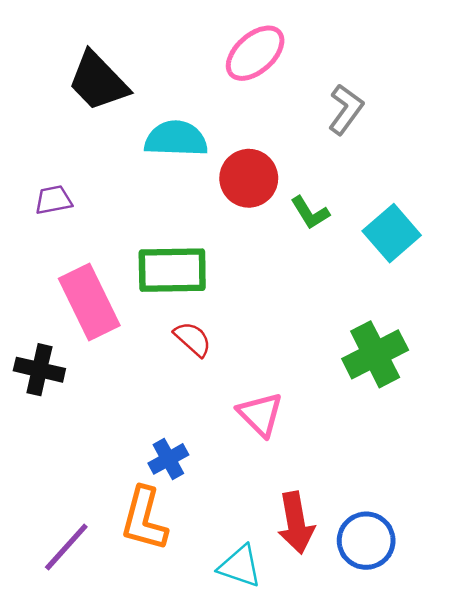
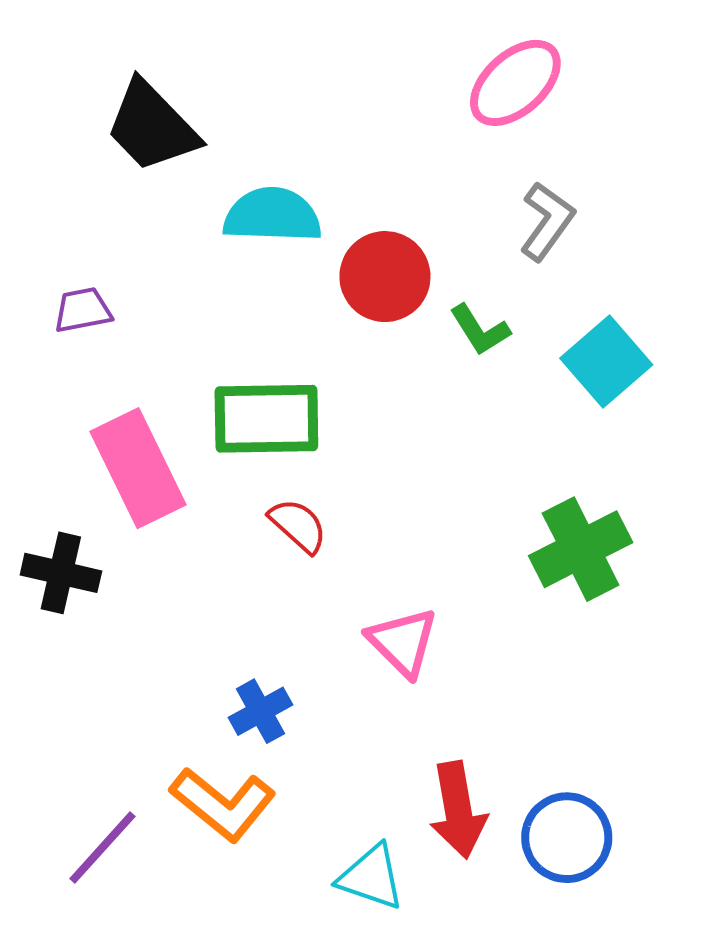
pink ellipse: (255, 53) -> (515, 83), moved
gray L-shape: (346, 109) -> (547, 221), moved
orange L-shape: (144, 519) -> (223, 804), turned -66

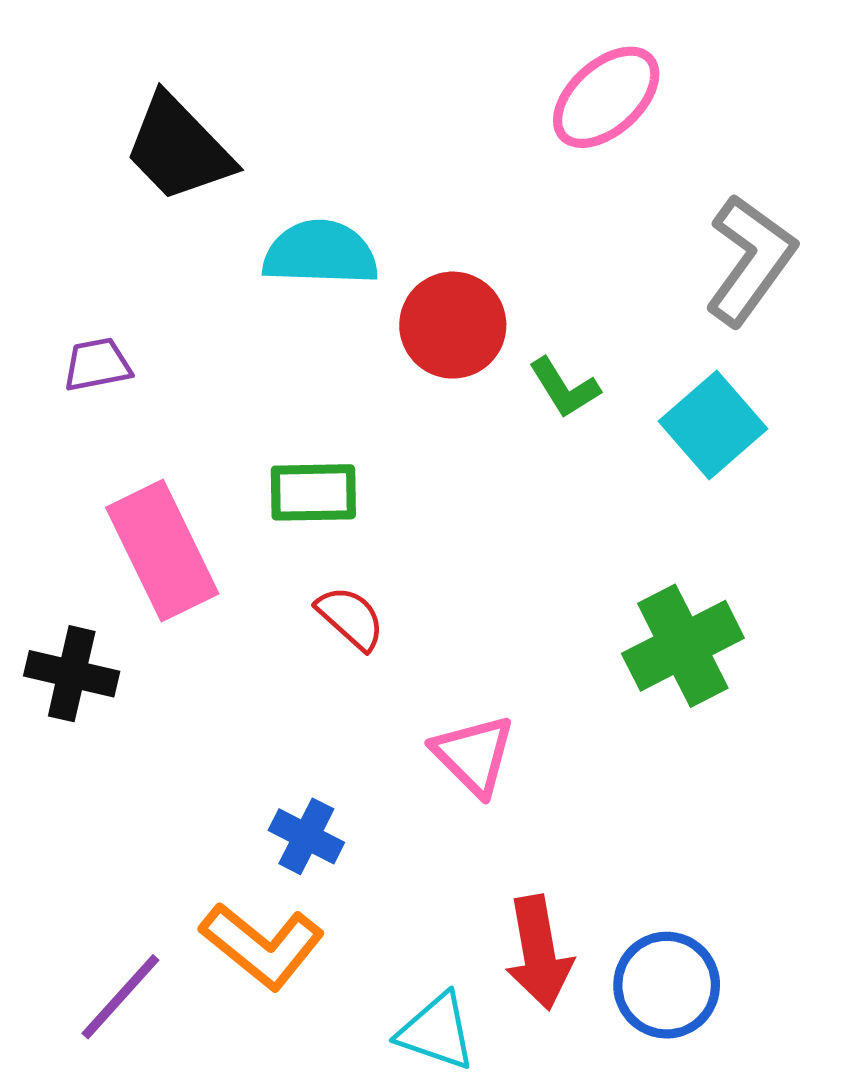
gray L-shape: (547, 221) -> (750, 260), moved, size x1.4
green rectangle: (266, 419) -> (313, 492), size x0.7
blue cross: (260, 711) -> (306, 836), turned -34

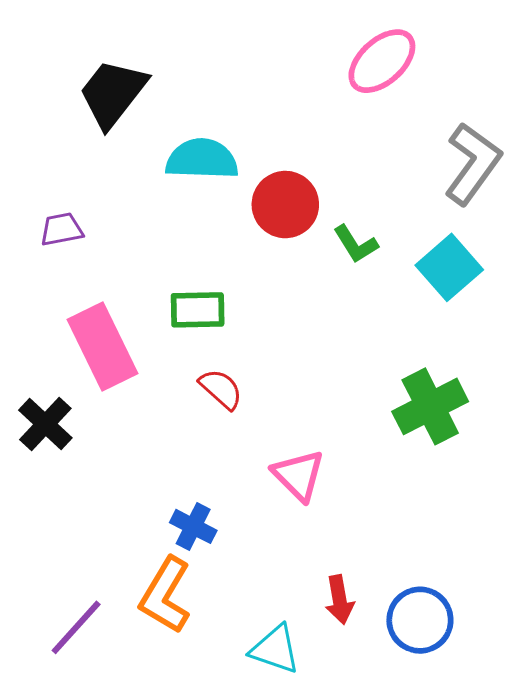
black trapezoid: (179, 148) -> (113, 93), turned 82
black cross: (72, 674) -> (45, 424), turned 30
orange L-shape: (262, 946) -> (165, 595), turned 82
red arrow: (539, 953) -> (339, 600), size x0.7

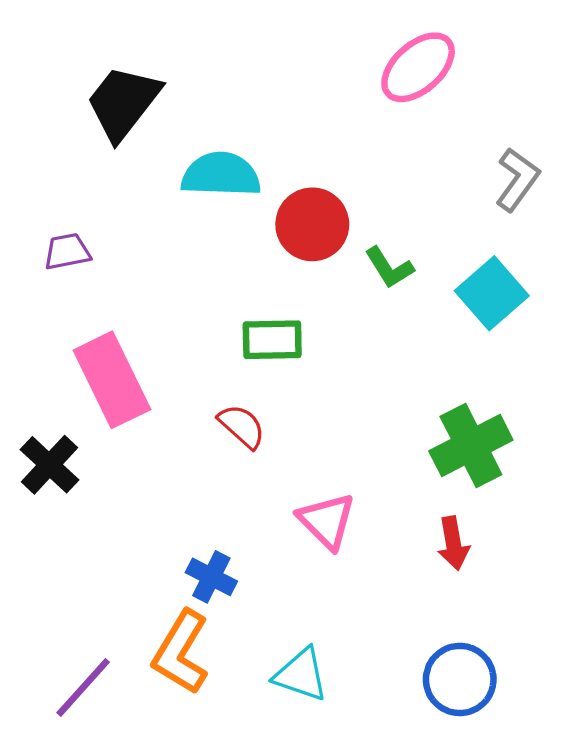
gray L-shape: (473, 164) -> (517, 179), size x0.7
green rectangle: (198, 310) -> (272, 340), moved
red arrow: (339, 600) -> (453, 543), moved
cyan triangle: (275, 649) -> (301, 675), moved

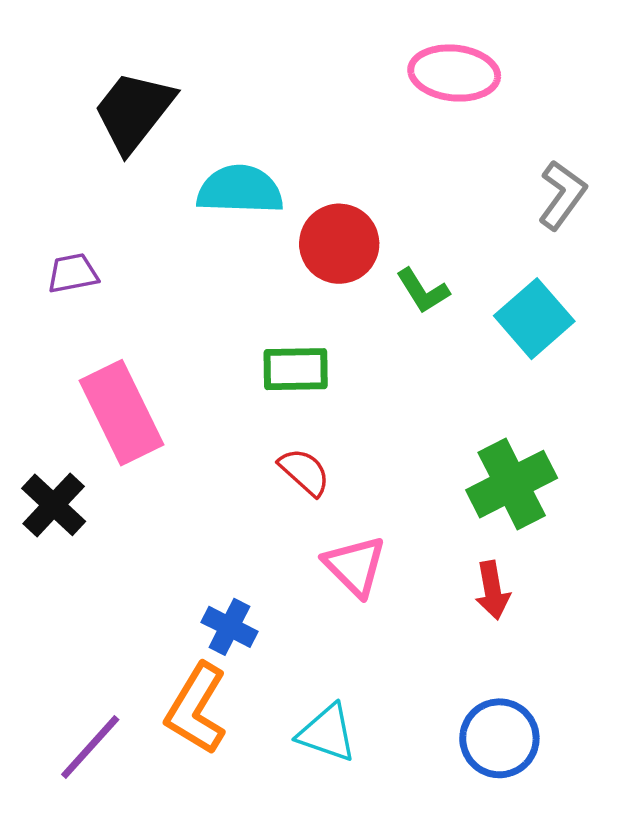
pink ellipse: (418, 67) -> (454, 73), turned 48
red semicircle: (242, 426) -> (304, 472), moved

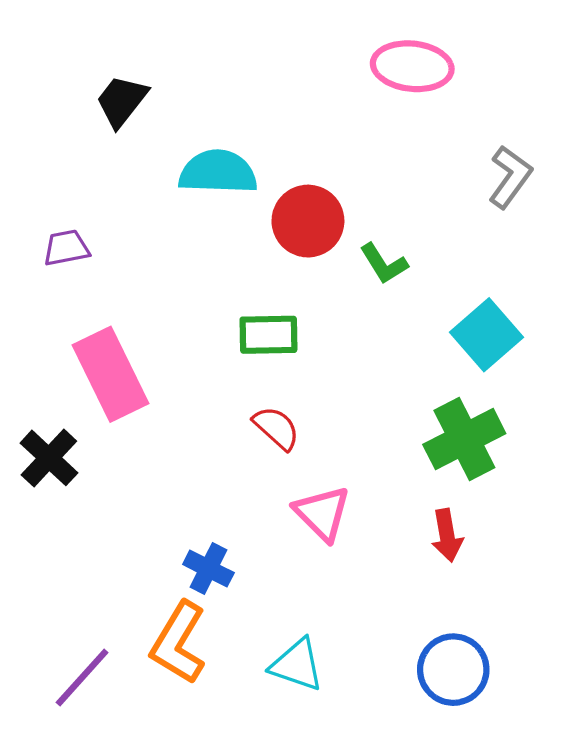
black trapezoid: (134, 111) -> (122, 101), size x0.7
cyan square: (534, 319) -> (486, 335), moved

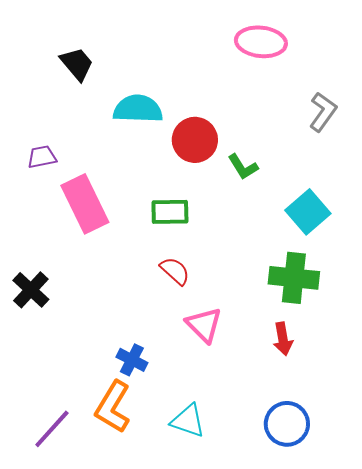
black trapezoid: (122, 101) -> (77, 64), turned 102
pink rectangle: (111, 374) -> (85, 204), moved
green cross: (464, 439) -> (294, 278), turned 33

